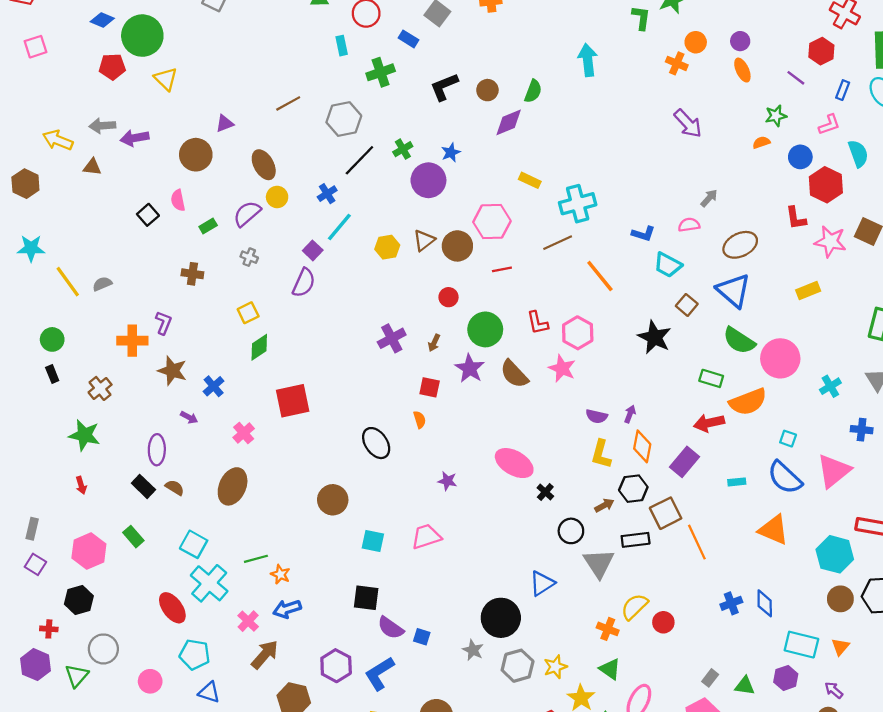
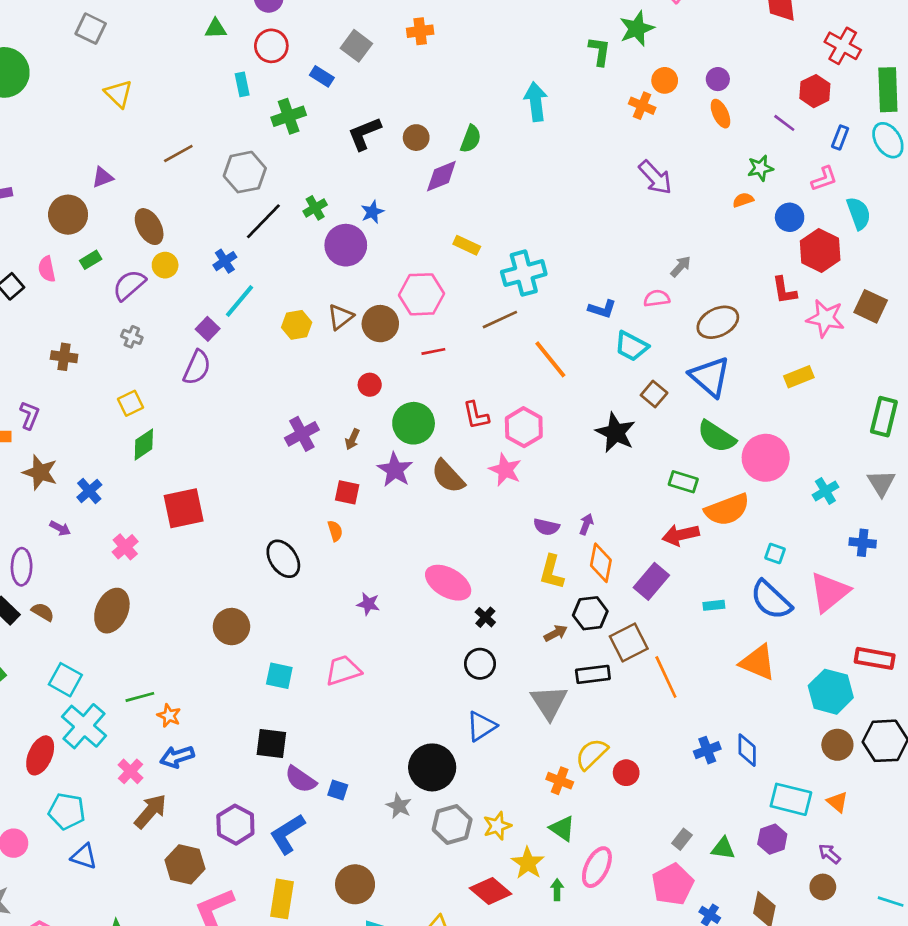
yellow triangle: (166, 79) -> (119, 94), moved
green rectangle: (208, 226) -> (91, 260), moved
black circle: (571, 531) -> (480, 664), moved
red ellipse: (172, 608) -> (40, 755), turned 60
orange triangle: (840, 647) -> (837, 802), turned -30

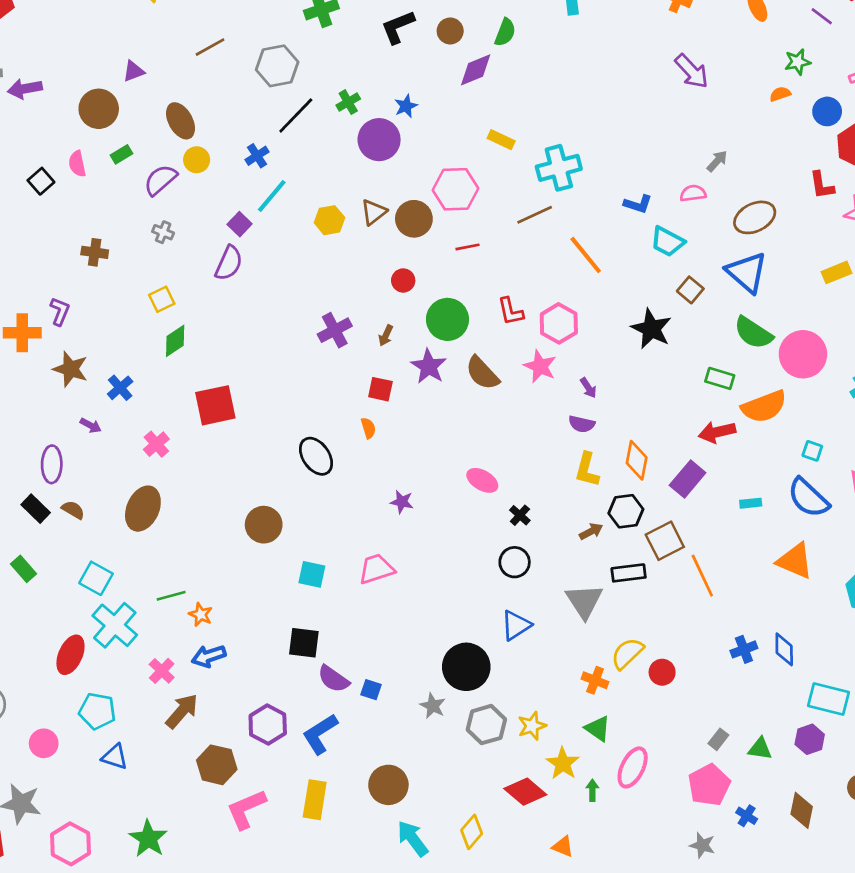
purple arrow: (586, 524) -> (588, 388), moved, turned 126
pink ellipse: (448, 583) -> (482, 480), size x0.7

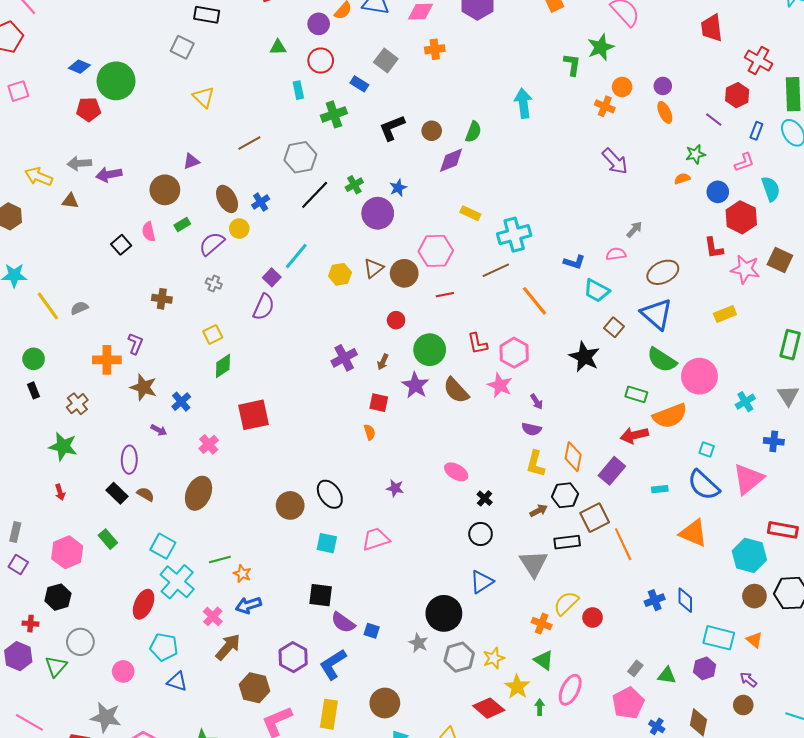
blue cross: (257, 156) -> (261, 202), moved
black ellipse: (316, 456) -> (330, 494), moved

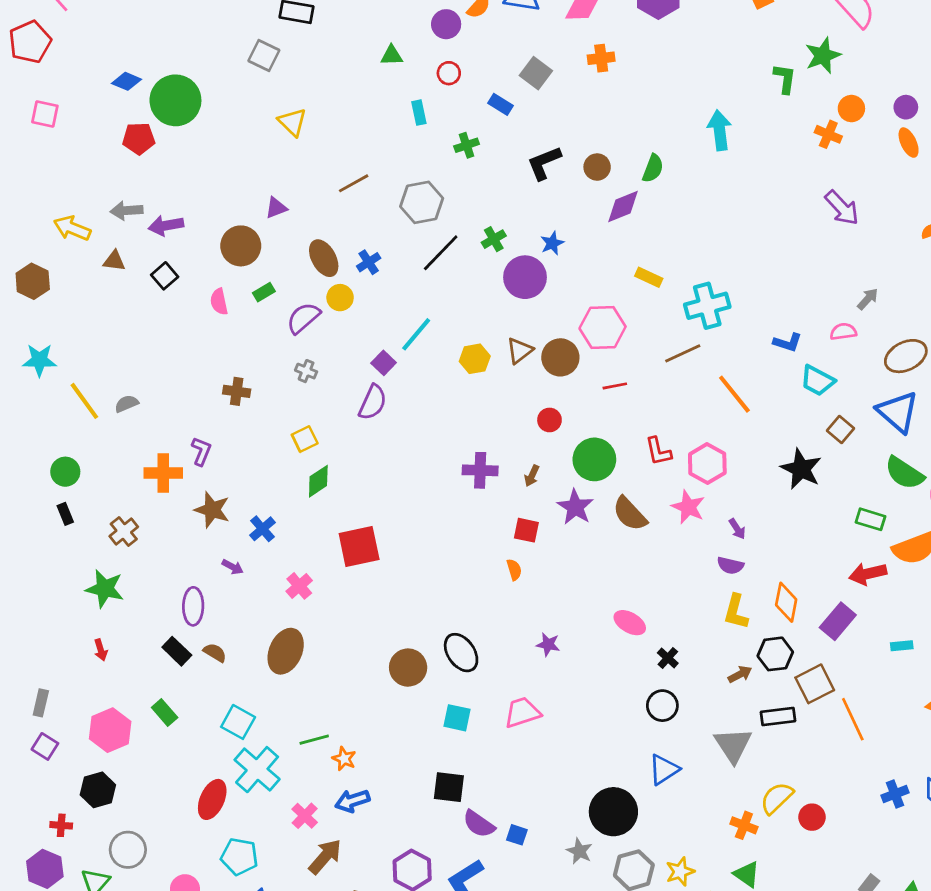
red circle: (321, 61) -> (449, 73), size x0.7
pink square: (18, 91) -> (45, 114), turned 30
green cross: (334, 114) -> (467, 145), size x0.7
black square: (121, 245) -> (165, 276), moved
purple cross: (344, 358) -> (480, 470), turned 30

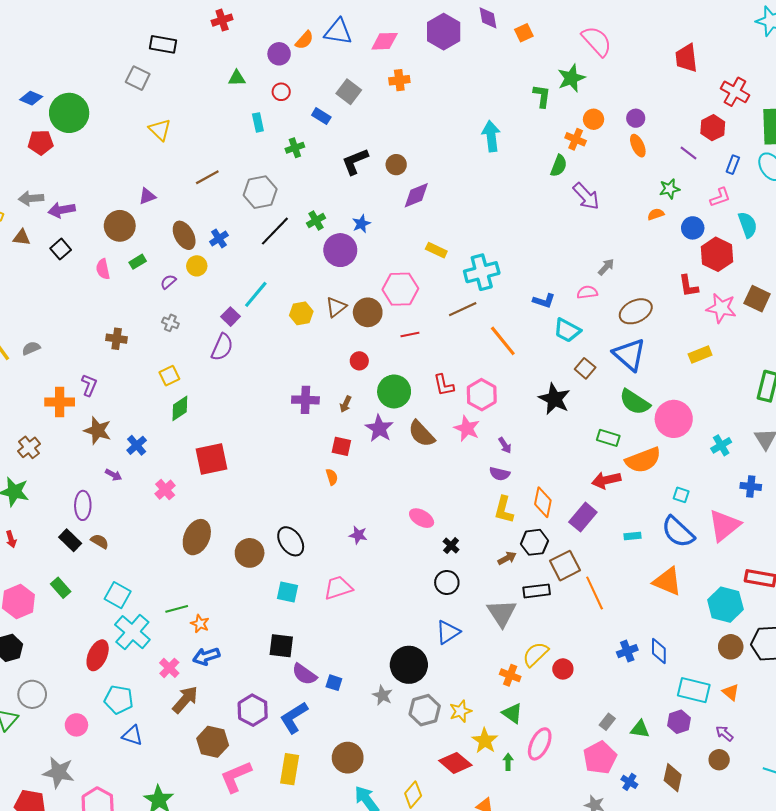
green semicircle: (653, 168) -> (559, 166), moved
purple semicircle: (303, 318) -> (168, 282), size x0.6
brown ellipse: (286, 651) -> (197, 537), moved

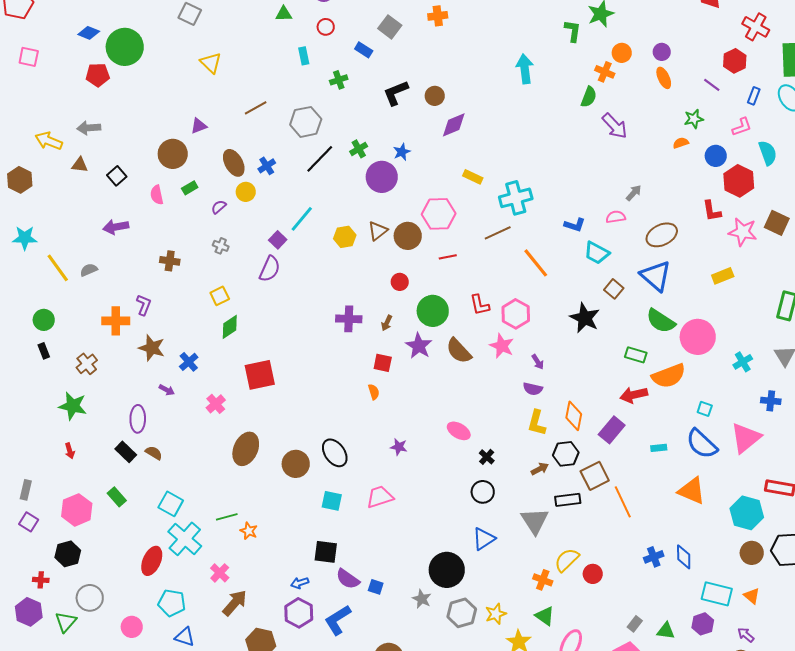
purple arrow: (62, 210) -> (116, 227), moved
blue arrow: (206, 656) -> (300, 583), moved, size x0.7

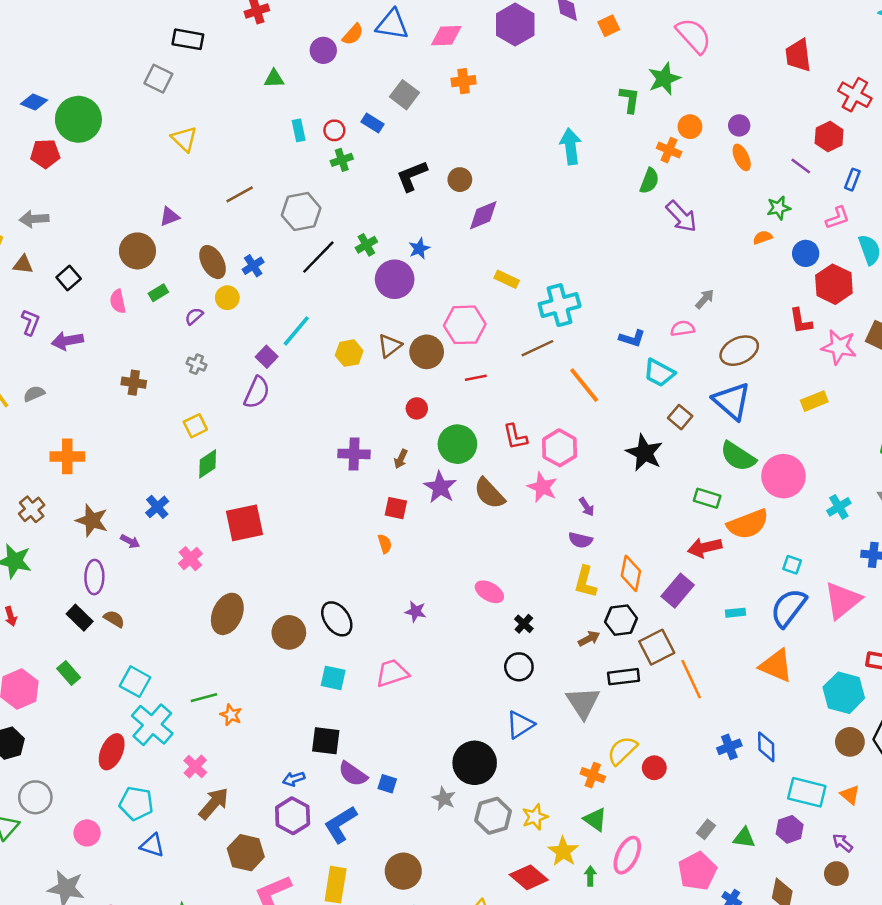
red circle: (326, 27) -> (334, 130), moved
purple L-shape: (144, 305) -> (30, 322), moved
brown star: (152, 348) -> (92, 520), moved
blue semicircle: (702, 444) -> (788, 608), turned 84

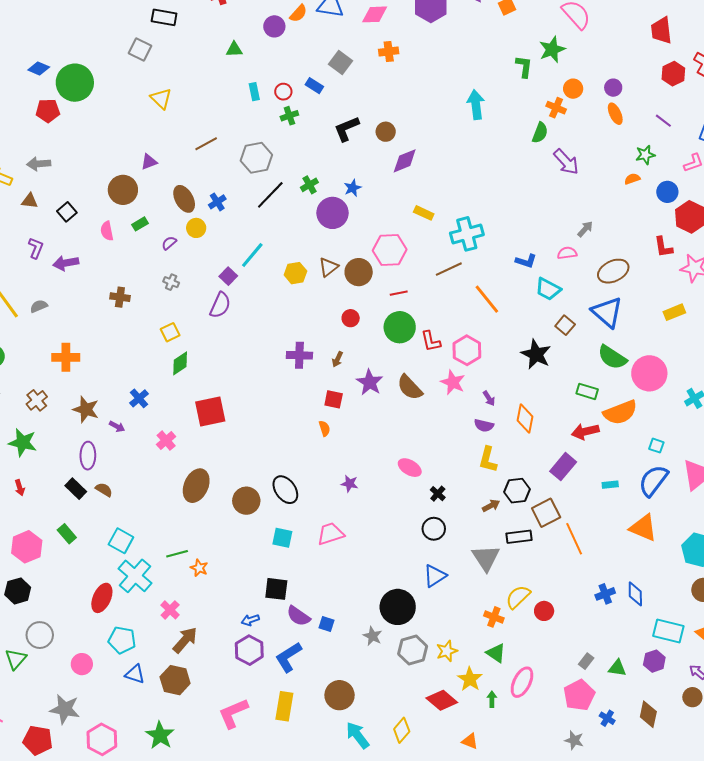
red hexagon: (829, 137) -> (673, 74), moved
green circle: (457, 444) -> (400, 327), moved
orange diamond: (631, 573) -> (525, 418), moved
brown hexagon: (246, 853) -> (175, 680), moved

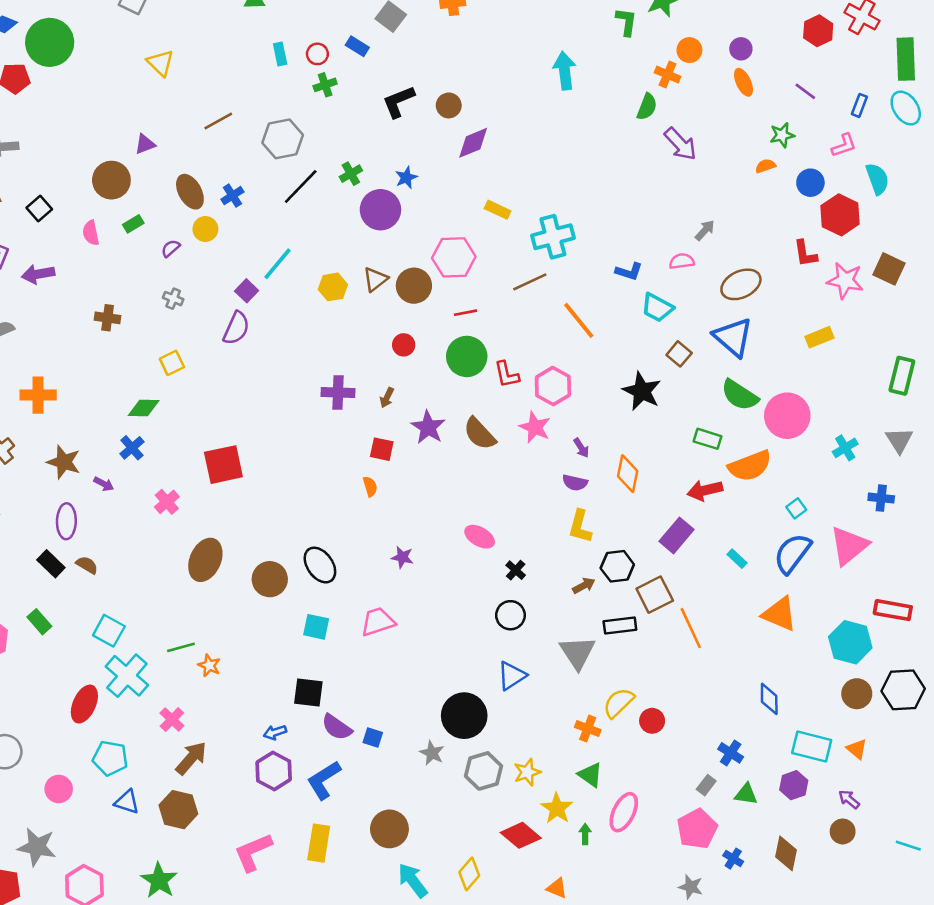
green diamond: (180, 363) -> (144, 408), moved, turned 35
cyan square: (656, 446) -> (796, 508), turned 35
cyan rectangle: (610, 485) -> (737, 559), turned 49
blue cross: (605, 594) -> (731, 753), moved, turned -36

